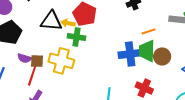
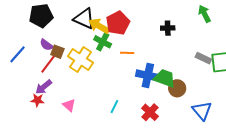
yellow arrow: (68, 23) -> (99, 26), size x1.5
orange line: (149, 31) -> (127, 53), moved
green trapezoid: (147, 51) -> (165, 78), turned 90

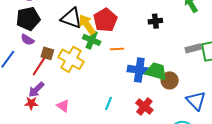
yellow arrow: (99, 26) -> (87, 25), turned 30
purple semicircle: (46, 45) -> (27, 40), moved
gray rectangle: (203, 58) -> (193, 48), turned -35

